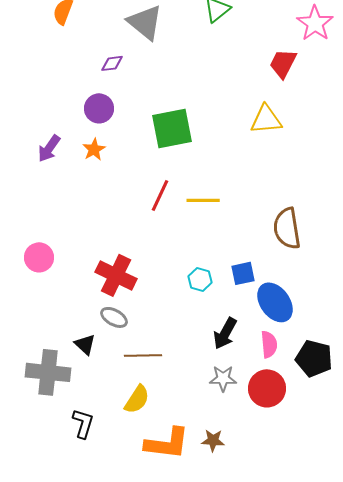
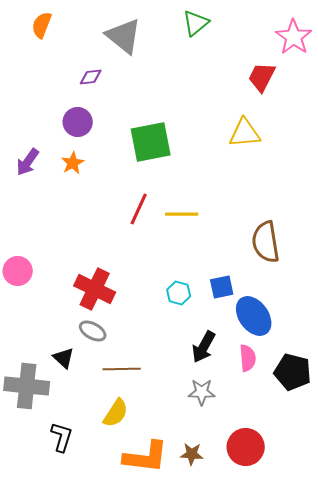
red circle: (267, 388) -> (246, 447), moved

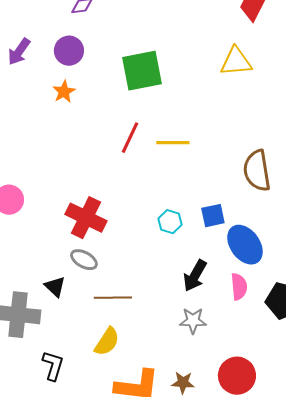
purple arrow: (28, 162) -> (19, 52), moved

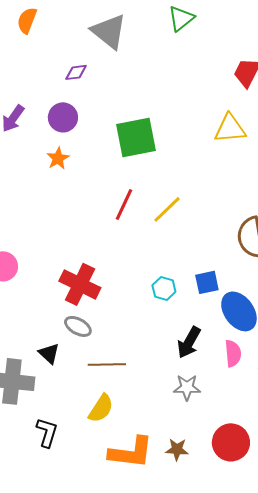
yellow line: (173, 143) -> (167, 209), turned -44

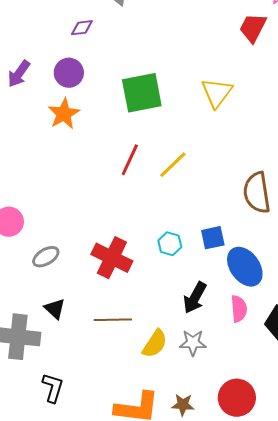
yellow triangle: (230, 128) -> (217, 93), moved, turned -48
orange star: (58, 158) -> (64, 114), size x1.4
red cross: (80, 284) -> (112, 258), moved
gray ellipse: (78, 326) -> (46, 257), moved, turned -60
yellow semicircle: (101, 408) -> (155, 344), moved

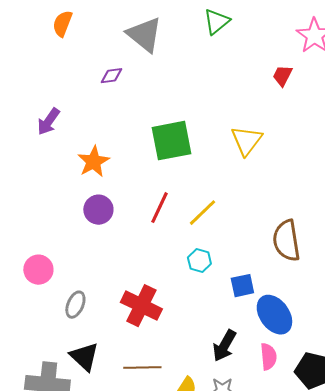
red trapezoid: (253, 28) -> (282, 76), size x0.7
purple circle: (69, 73) -> (98, 210), moved
cyan hexagon: (170, 244) -> (199, 261), moved
gray ellipse: (46, 257) -> (75, 305), turned -36
black triangle: (55, 309) -> (84, 357), size x1.4

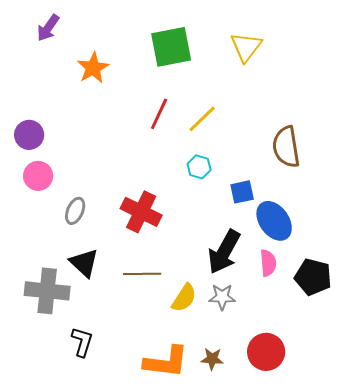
purple circle: (98, 210) -> (29, 135), moved
black arrow: (224, 346) -> (224, 252), size x1.4

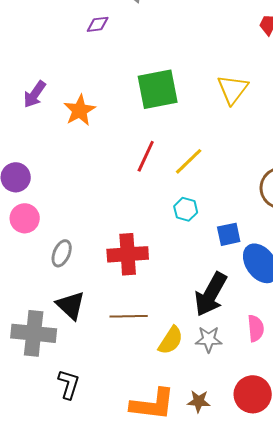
purple arrow: (48, 28) -> (35, 94), moved
red cross: (141, 212) -> (128, 254), turned -30
pink semicircle: (268, 263) -> (256, 328), moved

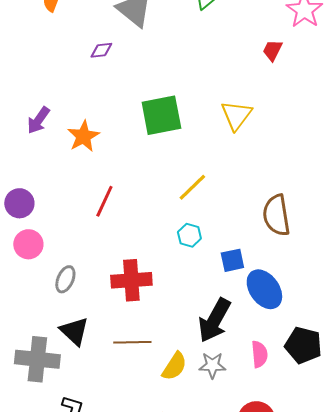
red line: (146, 156) -> (104, 201), moved

